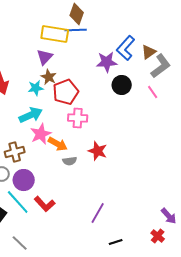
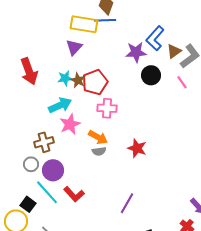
brown triangle: (149, 52) -> (174, 51), moved
brown star: (49, 77) -> (78, 80), moved
orange arrow: (58, 144) -> (98, 137), moved
red star: (98, 151) -> (137, 148), moved

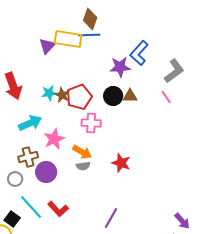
purple triangle: (74, 47) -> (47, 46), moved
brown triangle: (174, 51) -> (130, 96), moved, turned 35
black circle: (151, 75) -> (113, 96), moved
cyan arrow: (60, 105) -> (30, 123), moved
purple circle: (53, 170) -> (46, 172), moved

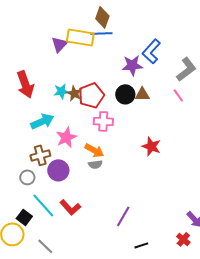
red star: (121, 163) -> (151, 146), moved

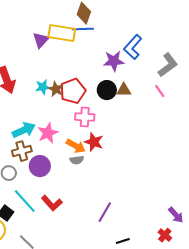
cyan arrow: (42, 121) -> (24, 130), moved
red star: (151, 146) -> (94, 142), moved

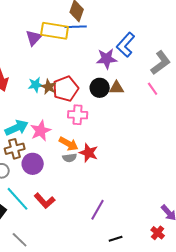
red star: (94, 142) -> (89, 153), moved

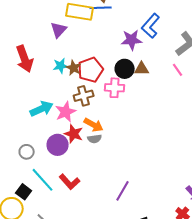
purple triangle: (34, 38) -> (59, 30), moved
pink cross: (78, 115) -> (115, 88), moved
brown cross: (15, 149) -> (84, 96), moved
red star: (89, 153) -> (74, 134), moved

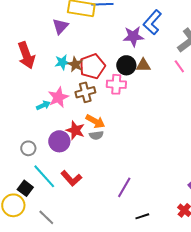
cyan arrow: (42, 109) -> (43, 105), size x0.6
pink star: (66, 112) -> (58, 97), moved

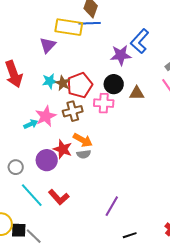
brown triangle: (143, 65) -> (137, 93), moved
black square: (25, 188) -> (19, 230), moved, turned -35

